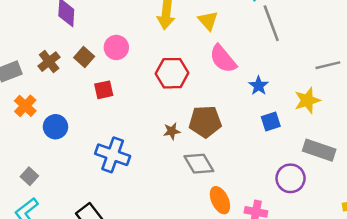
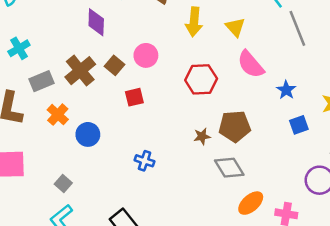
brown cross: (49, 62) -> (80, 71), size x1.4
blue cross: (113, 155) -> (144, 161), size x0.6
orange ellipse: (220, 200) -> (251, 203), turned 75

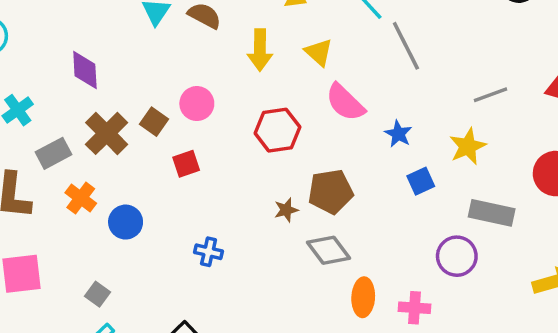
purple diamond: (96, 22) -> (85, 70), moved
orange ellipse: (251, 203) -> (363, 297), turned -40

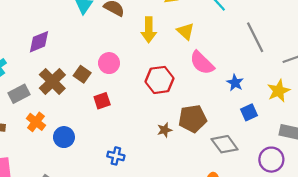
gray line: (406, 46) -> (255, 37), moved
purple diamond: (85, 70) -> (39, 42), turned 70
gray diamond: (328, 250) -> (225, 144), moved

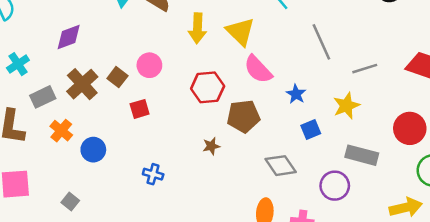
yellow triangle: (186, 31) -> (240, 32), size x1.4
brown pentagon: (193, 119) -> (243, 116), moved

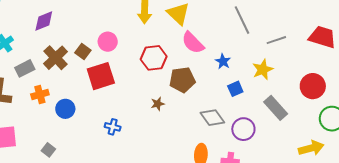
red square: (140, 109) -> (101, 76), size x1.8
orange cross: (61, 131) -> (40, 94), turned 36
gray rectangle: (362, 155) -> (276, 108), turned 35
purple circle: (335, 186) -> (243, 129), moved

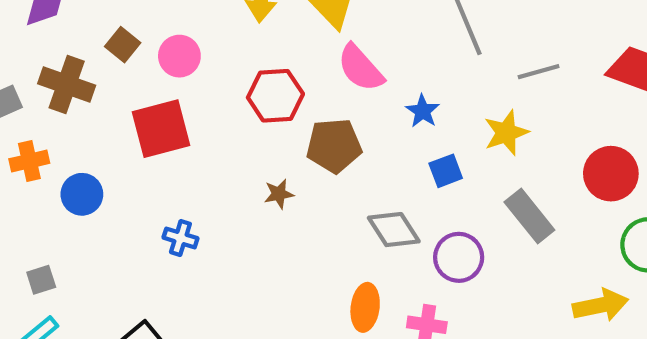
brown square: (83, 51) -> (123, 45), moved
brown cross: (55, 58) -> (67, 84), turned -30
gray square: (48, 150) -> (41, 280), turned 32

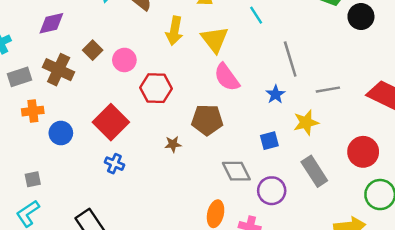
red hexagon: (275, 96) -> (156, 88), moved
blue star: (423, 111) -> (275, 94), moved
red square: (161, 129) -> (111, 122), moved, turned -36

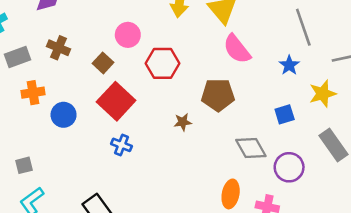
brown square: (93, 50) -> (103, 63), moved
brown cross: (59, 70) -> (58, 48), size x0.7
gray square: (33, 179) -> (24, 165), moved

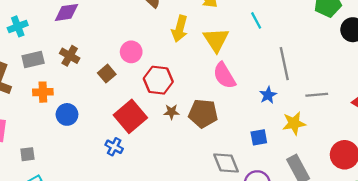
red square: (116, 101) -> (130, 116), moved
brown star: (183, 122) -> (171, 112), moved

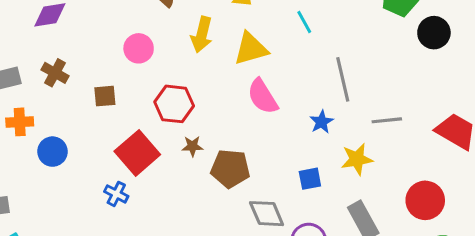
yellow triangle: (216, 40) -> (251, 49), turned 48
pink circle: (131, 52) -> (139, 48), moved
brown square: (107, 74) -> (105, 96), turned 36
brown pentagon: (203, 113) -> (230, 169), moved

